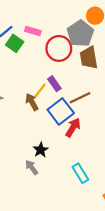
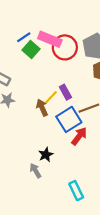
pink rectangle: (33, 31) -> (50, 39), size x1.5
red circle: (59, 48) -> (65, 47), moved
cyan rectangle: (80, 173) -> (76, 191), moved

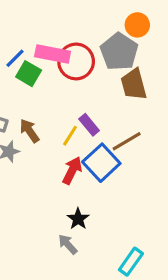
brown arrow: (42, 108) -> (29, 131), moved
red arrow: (79, 136) -> (72, 170), moved
cyan rectangle: (76, 191) -> (131, 262), turned 72

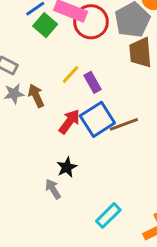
brown arrow: (29, 131) -> (36, 96), moved
yellow line: (70, 136) -> (71, 74), moved
brown line: (127, 141) -> (124, 124), moved

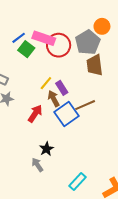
brown arrow: (36, 96) -> (54, 99), moved
red arrow: (69, 122) -> (35, 114), moved
brown line: (124, 124) -> (85, 105), moved

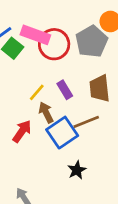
brown trapezoid: (95, 65) -> (100, 88), moved
purple rectangle: (62, 88) -> (65, 90), moved
black star: (46, 149) -> (77, 170), moved

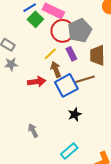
gray pentagon: (92, 42) -> (80, 30), moved
red circle: (54, 44) -> (63, 31), moved
red arrow: (22, 131) -> (37, 82), turned 42

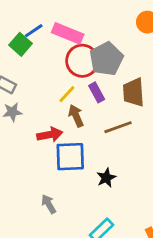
green square: (35, 19) -> (21, 44), moved
blue square: (66, 85) -> (70, 157), moved, turned 30

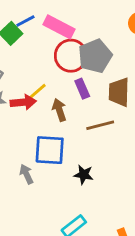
yellow line: (67, 94) -> (37, 91), moved
red arrow: (50, 135) -> (23, 102), moved
black star: (106, 178) -> (84, 175), turned 30
gray arrow: (49, 204) -> (26, 174), moved

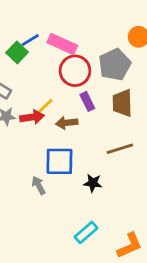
gray pentagon: (95, 56) -> (115, 65), moved
brown arrow: (59, 110) -> (67, 123), turned -75
brown line: (100, 125) -> (120, 149), moved

